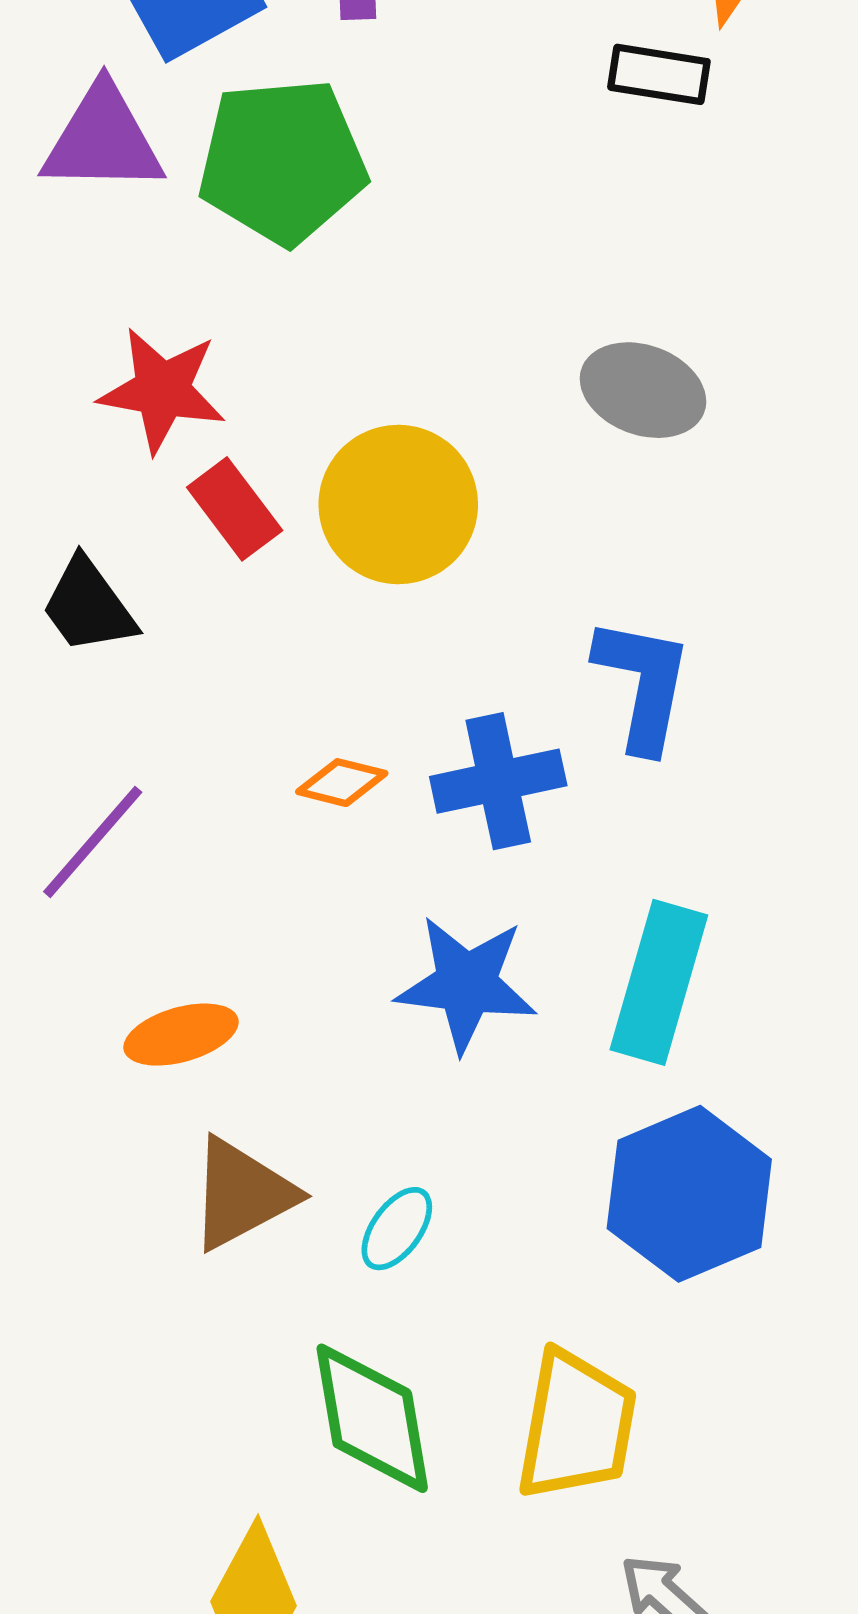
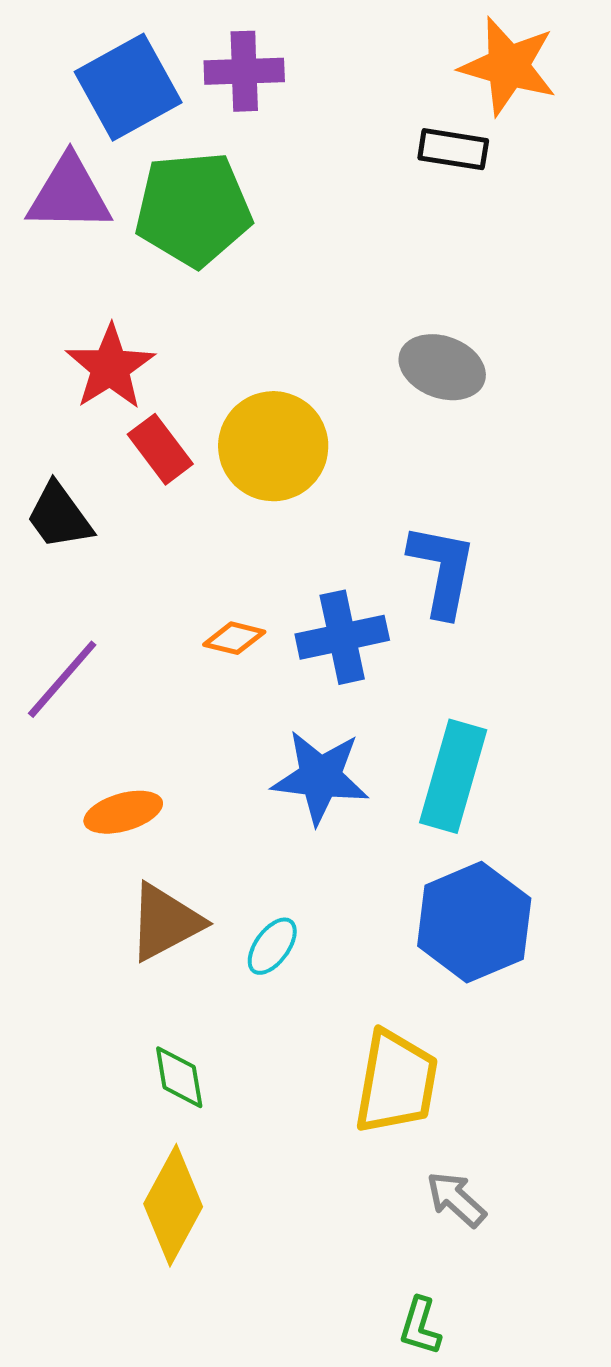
red star: (162, 390) -> (110, 367), turned 30
green diamond: (372, 1418) -> (179, 1077), moved, size x0.6

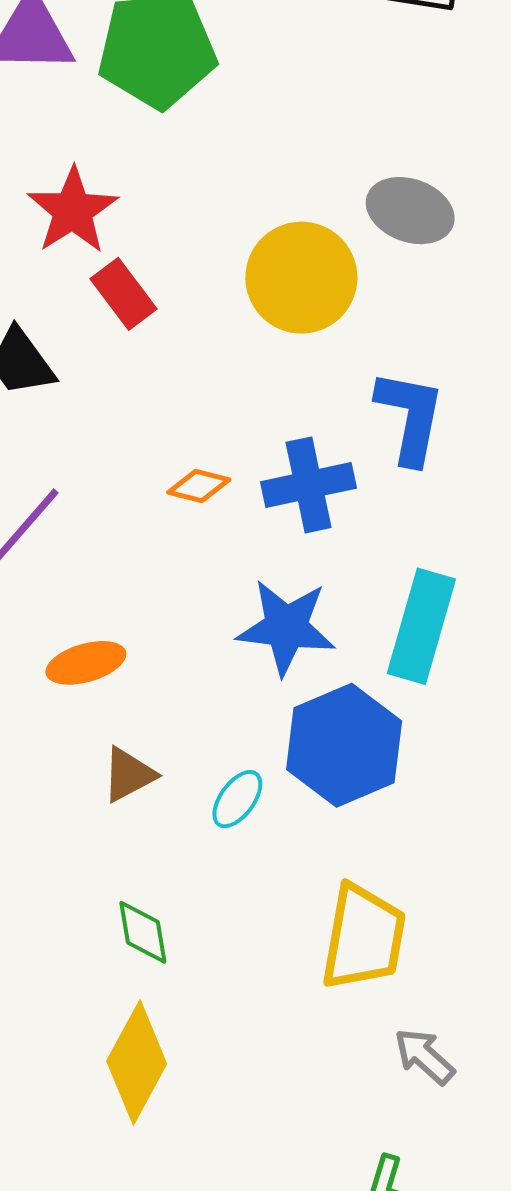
yellow circle: (273, 446) -> (301, 278), moved
brown triangle: (165, 922) -> (129, 775), size x0.7
blue hexagon: (474, 922) -> (344, 745), moved

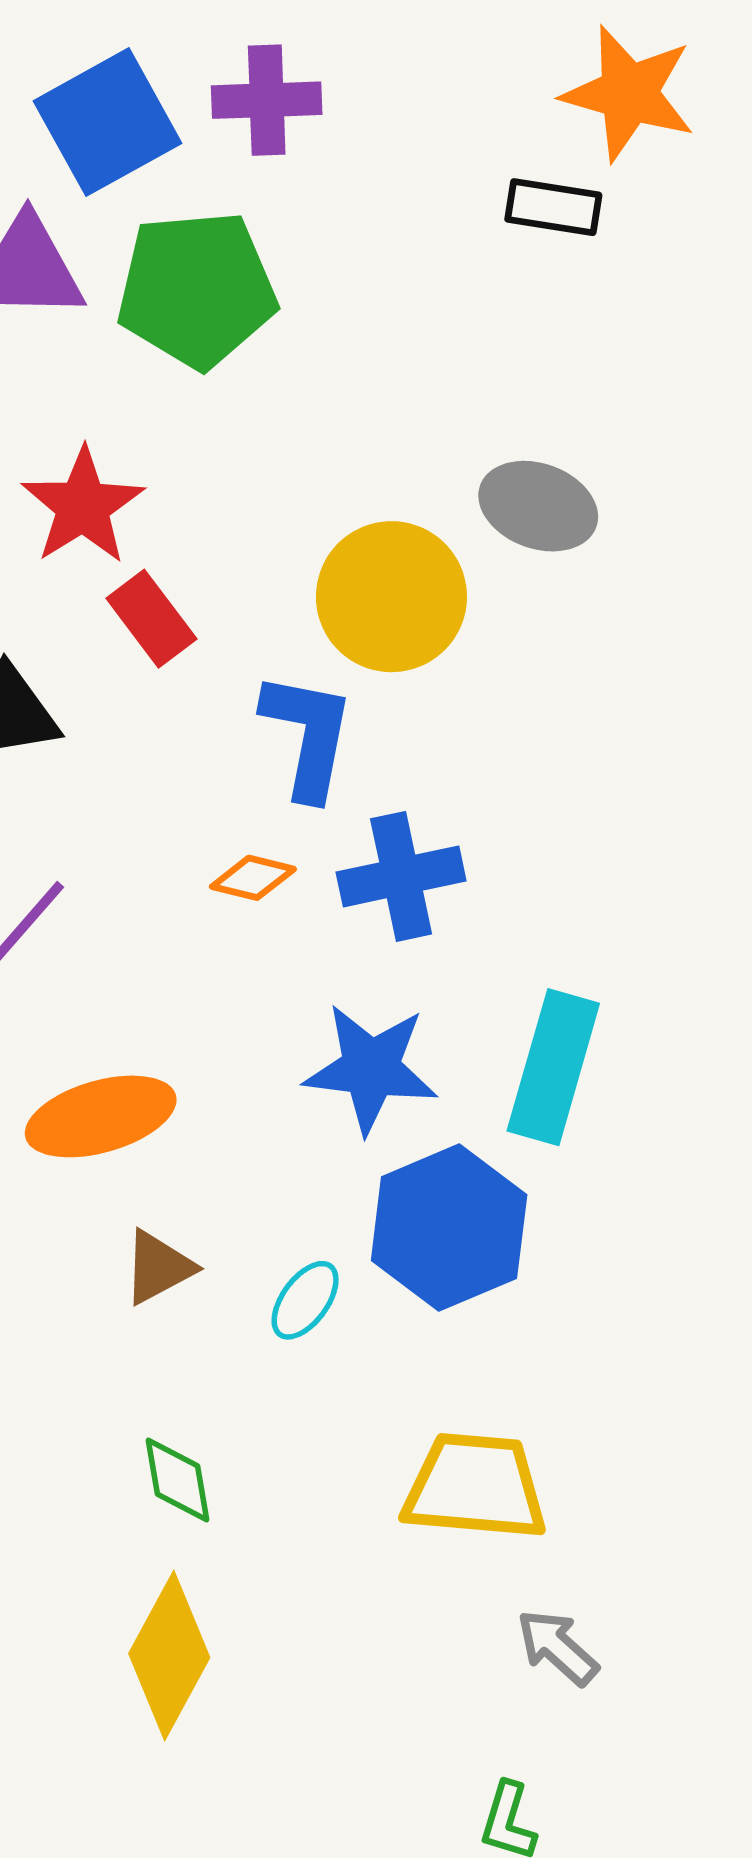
blue L-shape: (410, 417) -> (308, 735), moved
orange ellipse: (86, 663) -> (101, 1116), size x1.4
yellow trapezoid: (363, 937) -> (475, 1487), turned -95

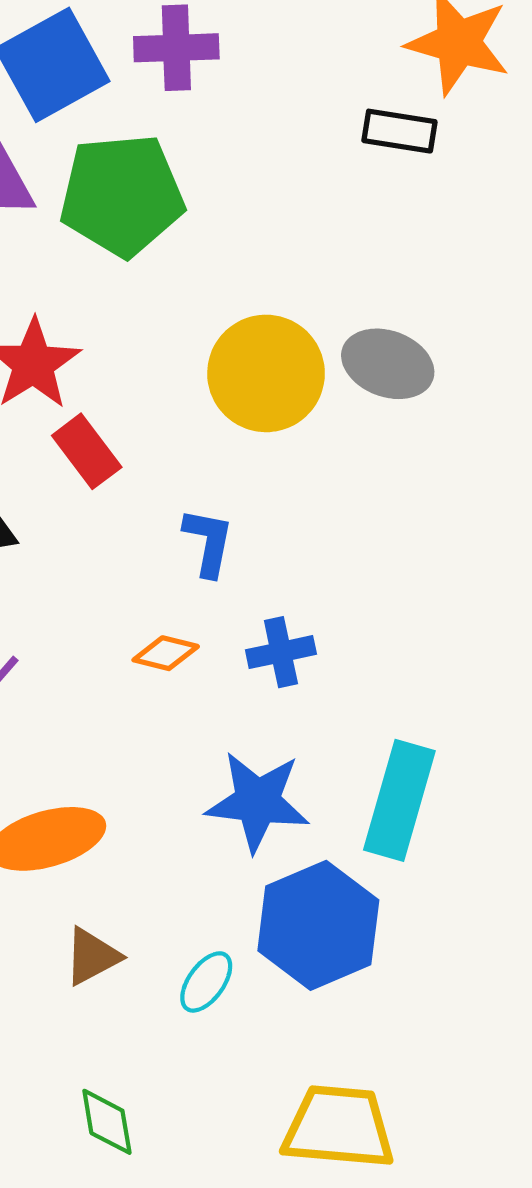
yellow circle: (391, 597) -> (266, 373), moved
blue L-shape: (308, 735) -> (208, 542), size x0.7
blue cross: (401, 876) -> (281, 652), size x0.7

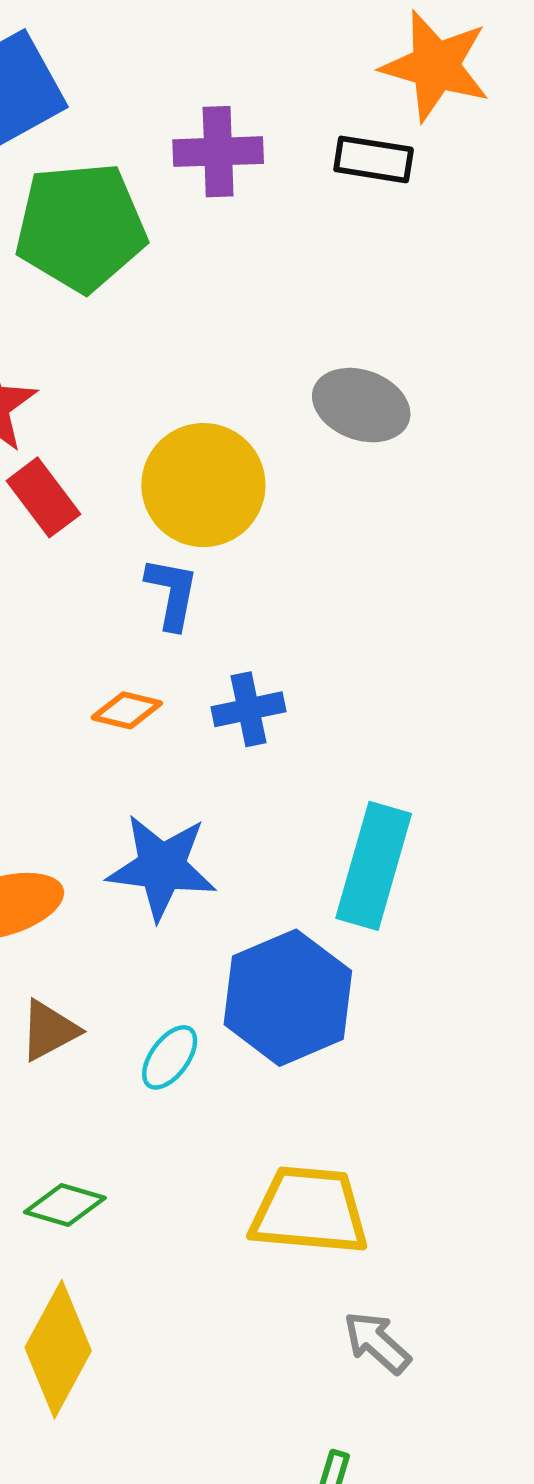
purple cross: (176, 48) -> (218, 152), moved
yellow circle: (266, 373) -> (203, 485), moved
blue star: (257, 802) -> (162, 867), moved
green diamond: (107, 1122) -> (65, 1205), turned -64

